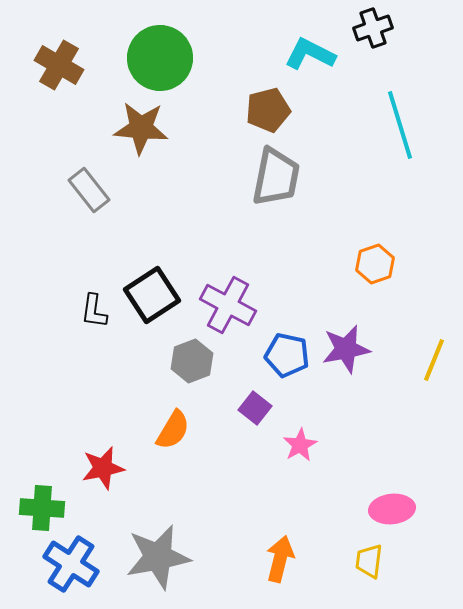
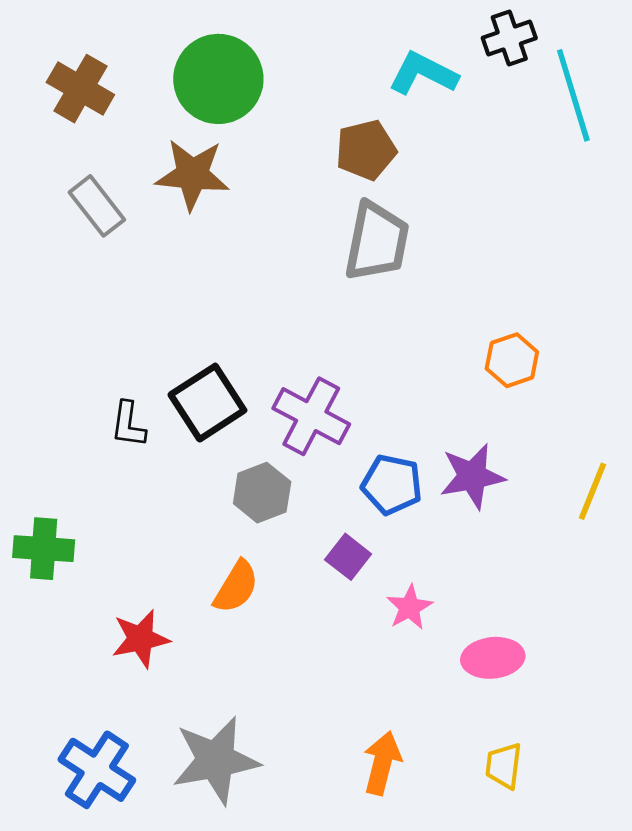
cyan line: (400, 125) -> (573, 95), moved
gray rectangle: (89, 190) -> (97, 206), moved
green cross: (42, 508) -> (44, 549), moved
pink ellipse: (392, 509) -> (493, 658), moved

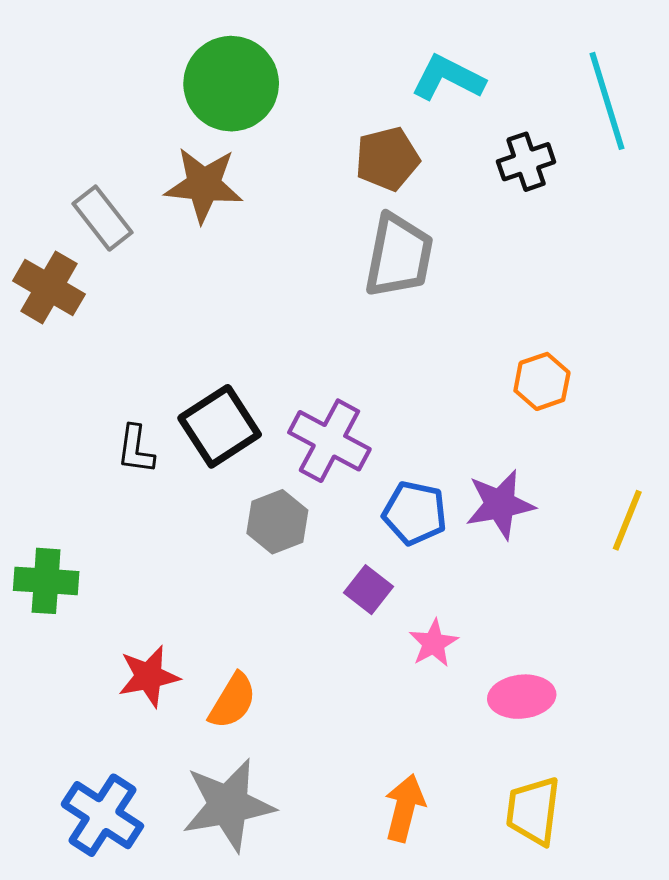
black cross: (509, 38) -> (526, 162), moved
brown cross: (80, 89) -> (49, 287), moved
orange semicircle: (236, 587) -> (233, 701), moved
yellow trapezoid: (504, 766) -> (533, 811), size x1.4

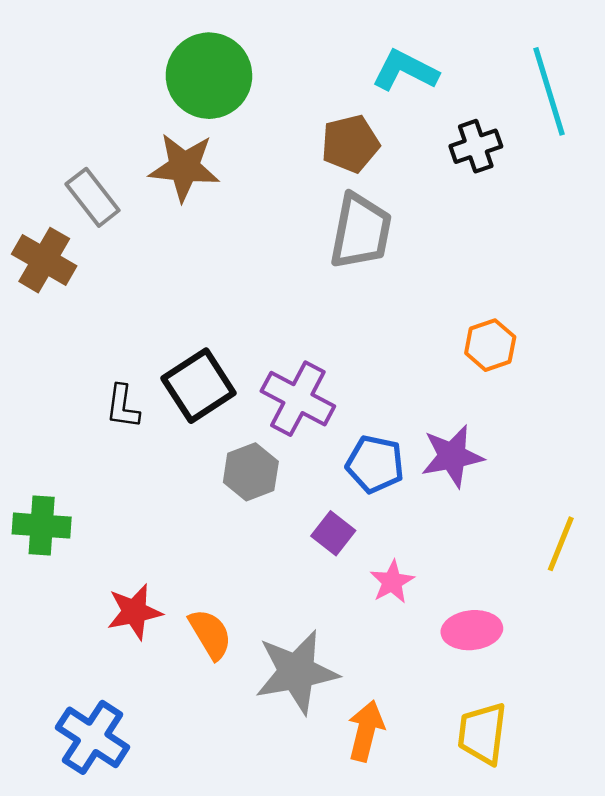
yellow line: (627, 520) -> (561, 544), moved
orange semicircle: (233, 701) -> (210, 634), turned -62
gray star: (228, 805) -> (297, 672), moved

